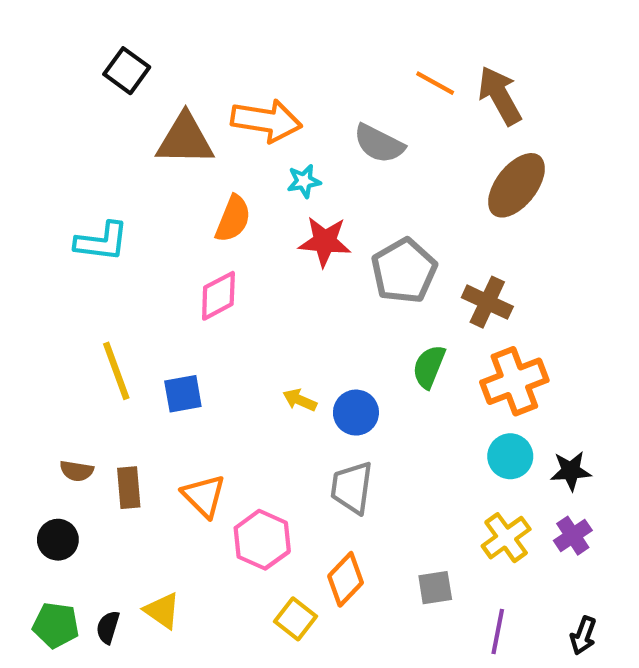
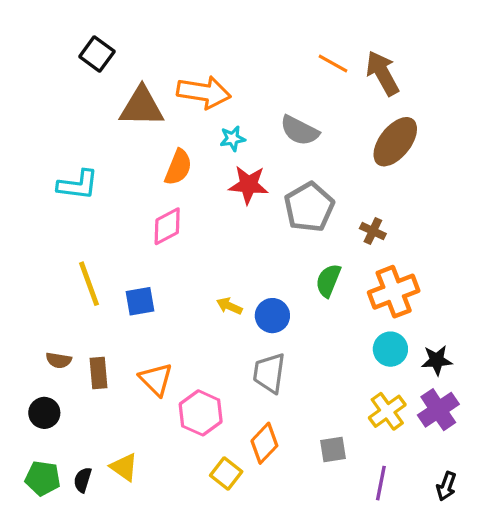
gray semicircle: (379, 144) -> (300, 131), moved
brown cross: (487, 302) -> (373, 231), size x0.7
purple cross: (573, 536) -> (438, 410), size x1.4

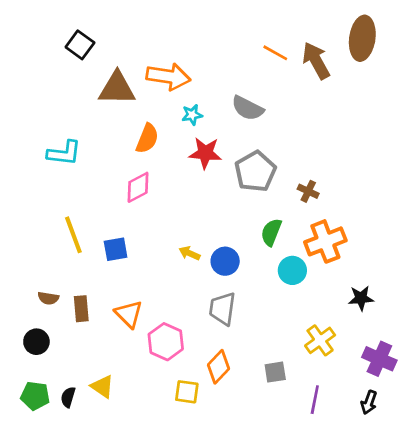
brown ellipse: (395, 142) -> (362, 38), moved, turned -30
cyan circle: (390, 349) -> (292, 270), moved
purple cross: (438, 410) -> (379, 359), moved, turned -32
yellow square: (226, 473) -> (187, 392), turned -30

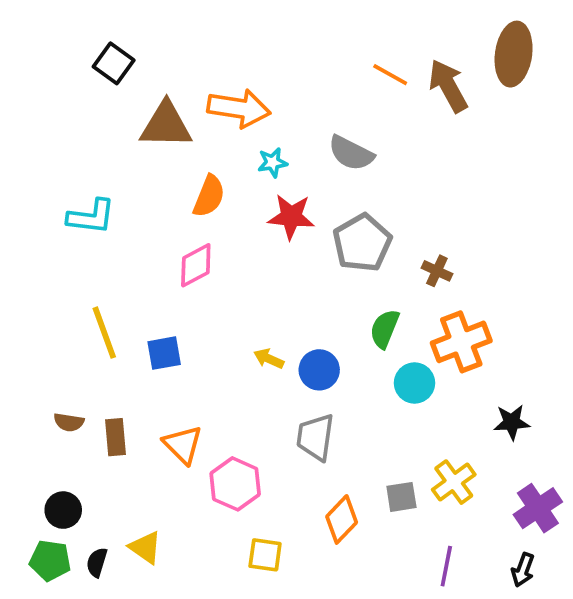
black circle: (36, 342) -> (63, 510), moved
purple cross: (379, 359) -> (538, 508), turned 32
orange diamond: (218, 367) -> (342, 519), moved
gray square: (275, 372) -> (401, 497), moved

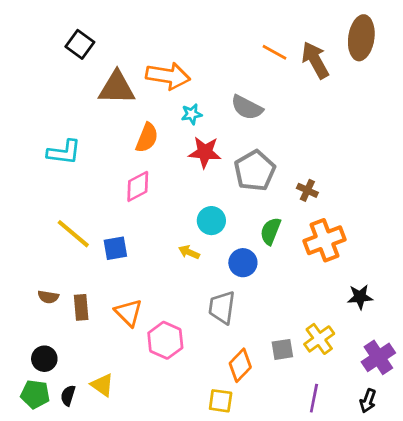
yellow line: (104, 333) -> (73, 234), turned -30
blue circle: (319, 370) -> (243, 263), moved
cyan circle: (415, 383) -> (211, 221), moved
yellow square: (265, 555) -> (221, 401), moved

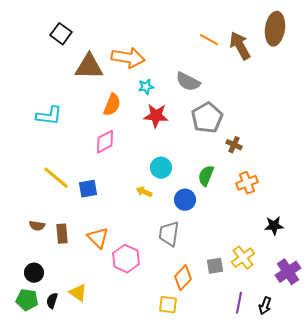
gray pentagon: (255, 171) -> (207, 118), moved
orange cross: (324, 240) -> (247, 183), size x0.7
black arrow: (368, 401) -> (265, 306), moved

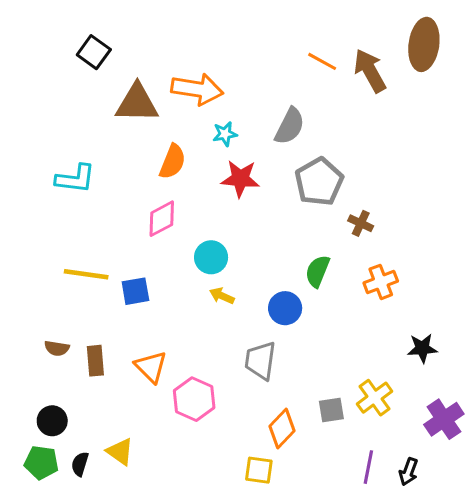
gray semicircle: (188, 82) -> (290, 126), turned -90
cyan circle: (161, 168) -> (211, 257), moved
yellow line: (56, 178) -> (86, 274), turned -32

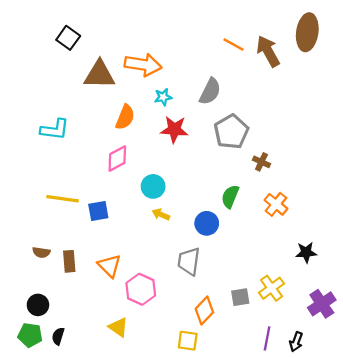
orange cross: (381, 282) -> (276, 204), turned -30
yellow triangle: (120, 452) -> (118, 327), moved

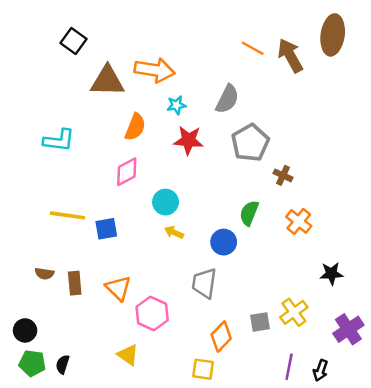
black circle: (38, 305) -> (25, 330), moved

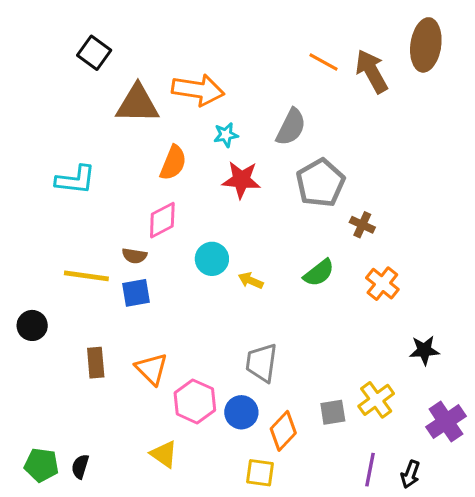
green semicircle: (249, 213) -> (319, 273), turned -150
yellow arrow: (174, 232) -> (251, 281), moved
blue circle: (224, 242) -> (241, 412), moved
brown semicircle: (44, 274) -> (134, 256), moved
black circle: (25, 330) -> (32, 325), moved

